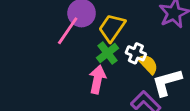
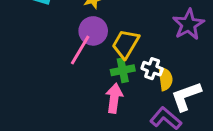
green cross: (108, 53) -> (123, 70), turned 30
yellow semicircle: (148, 64) -> (165, 79), turned 40

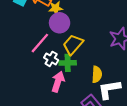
purple circle: (93, 31) -> (60, 23), moved
white cross: (152, 69) -> (51, 59), moved

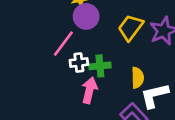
yellow trapezoid: (73, 44) -> (130, 28), moved
white cross: (51, 59) -> (79, 62), turned -32

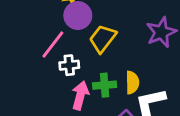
yellow trapezoid: (130, 28) -> (103, 39), moved
green cross: (100, 66) -> (105, 85), moved

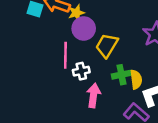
pink line: (53, 45) -> (65, 55), turned -30
green cross: (105, 85) -> (121, 75), moved

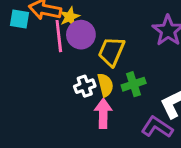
pink line: (65, 55) -> (59, 36), moved
yellow semicircle: (136, 80) -> (105, 85), moved

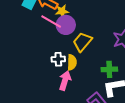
pink line: (59, 36) -> (51, 22), turned -70
green cross: (134, 84) -> (109, 69), moved

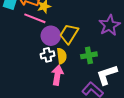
purple circle: (66, 25) -> (51, 36), moved
green cross: (109, 69) -> (89, 55), moved

